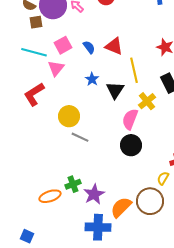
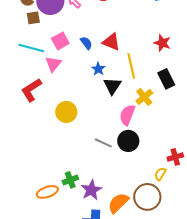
blue star: (92, 79) -> (98, 69), moved
gray line: (80, 137) -> (103, 143), moved

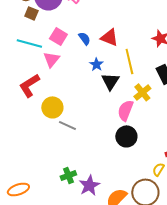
brown square: (33, 18) -> (31, 13), turned 32
pink square: (60, 41) -> (58, 36), turned -30
yellow circle: (66, 112) -> (52, 107), moved
gray line: (103, 143) -> (67, 125), moved
orange ellipse: (47, 192) -> (18, 189), moved

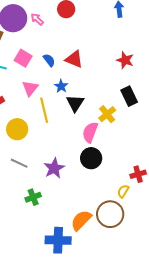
pink triangle: (51, 59) -> (30, 88), moved
yellow line: (129, 61) -> (44, 110), moved
gray line: (67, 125) -> (19, 163), moved
purple star: (89, 185) -> (54, 168), moved

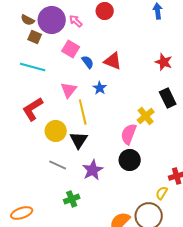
pink square: (23, 58) -> (71, 49), moved
black triangle: (75, 103) -> (79, 140), moved

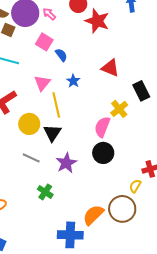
red triangle: (113, 61) -> (110, 68), moved
red star: (164, 62) -> (97, 21), moved, size x1.4
green cross: (72, 199) -> (45, 192), turned -35

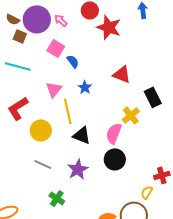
black triangle: (52, 133) -> (82, 135), moved, turned -42

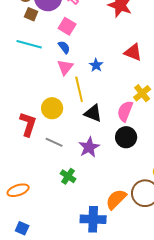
blue semicircle: (73, 61) -> (64, 47), moved
red L-shape: (18, 108) -> (28, 124), moved, turned 140

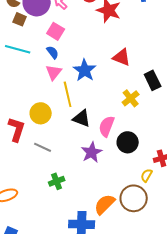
blue star: (96, 65) -> (85, 70), size x1.6
pink semicircle: (125, 111) -> (107, 126), moved
black circle: (126, 137) -> (128, 142), moved
purple star: (89, 147) -> (92, 152), moved
green cross: (68, 176) -> (57, 181), turned 35

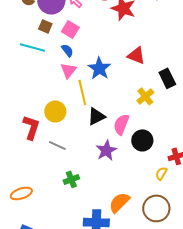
brown square: (20, 19) -> (45, 26), moved
black triangle: (82, 118) -> (96, 116), turned -48
brown circle: (134, 198) -> (156, 208), moved

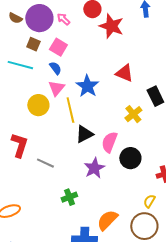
yellow circle: (55, 111) -> (38, 105), moved
yellow semicircle: (161, 173) -> (149, 201), moved
green cross: (71, 179) -> (69, 197), moved

